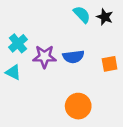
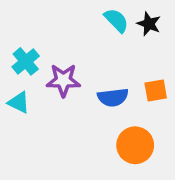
blue semicircle: (73, 57) -> (113, 97), moved
orange circle: (78, 106) -> (135, 145), moved

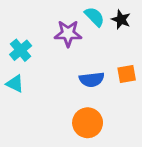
purple star: (63, 80) -> (68, 33), moved
orange circle: (135, 145) -> (88, 123), moved

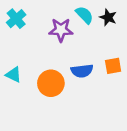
cyan cross: (21, 50) -> (16, 19), moved
orange circle: (88, 123) -> (51, 83), moved

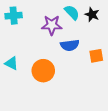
cyan cross: (16, 19) -> (14, 16), turned 35
blue semicircle: (82, 71) -> (70, 45), moved

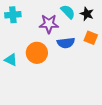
orange square: (96, 56) -> (91, 38), moved, turned 32
orange circle: (43, 71) -> (37, 53), moved

